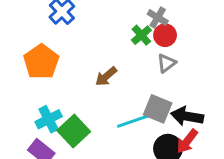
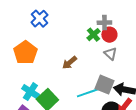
gray cross: (158, 18) -> (104, 23), turned -32
gray triangle: (166, 63) -> (110, 54), turned -40
cyan cross: (49, 119) -> (30, 92), turned -30

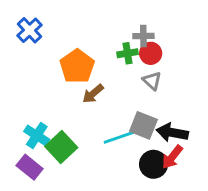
blue cross: (39, 19) -> (30, 30), moved
green cross: (93, 35) -> (128, 53), turned 32
orange pentagon: (25, 53) -> (77, 66), moved

